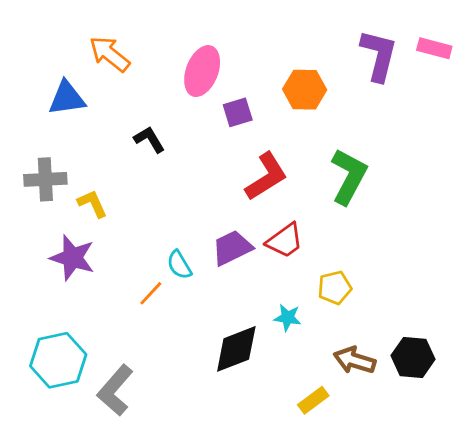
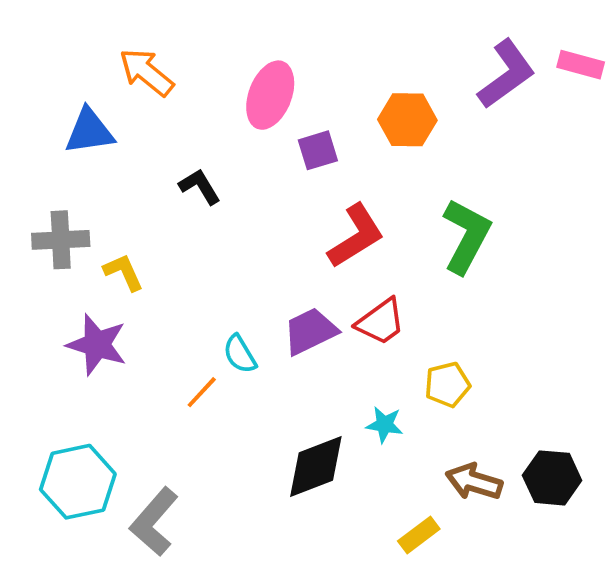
purple L-shape: (379, 55) -> (506, 74), turned 40

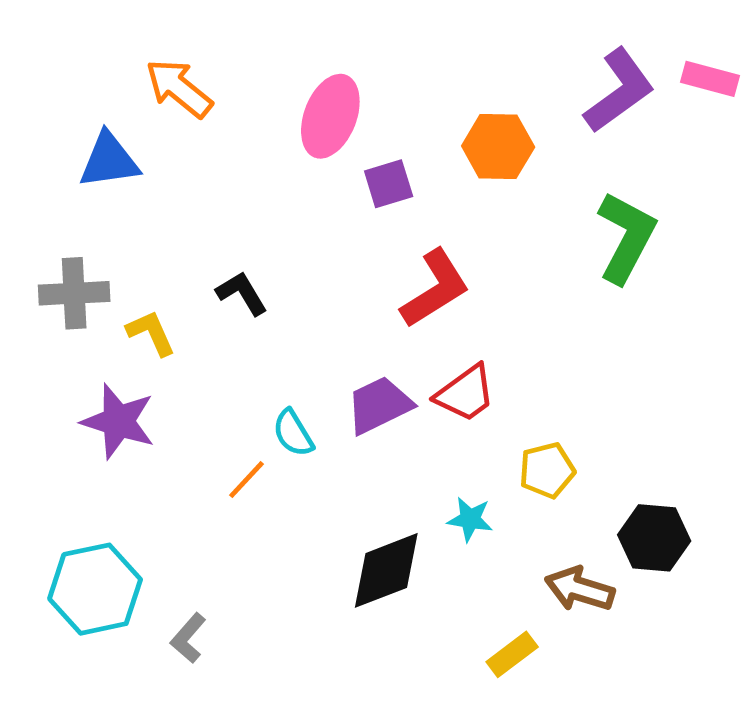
black L-shape: (200, 187) -> (242, 293), moved
green L-shape: (466, 236) -> (626, 237), moved
black hexagon: (552, 478) -> (654, 538), moved
gray L-shape: (154, 522) -> (188, 638), size x0.6

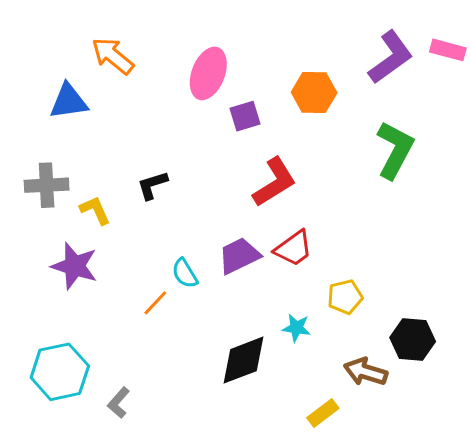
black L-shape: (242, 293) -> (152, 185), turned -76

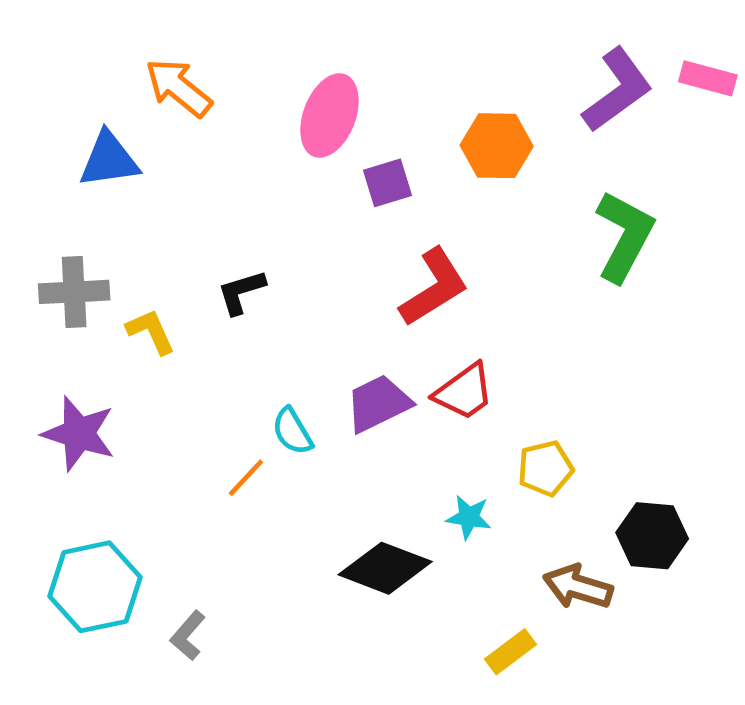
purple star: (75, 266) -> (79, 434), moved
black diamond: (244, 360) -> (385, 568), turned 42

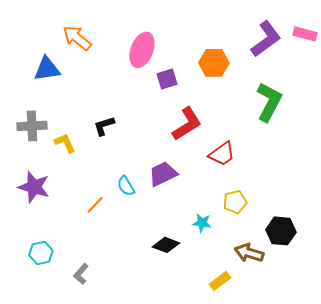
red trapezoid: (464, 392) -> (222, 154), moved
orange line: (246, 478) -> (95, 205), moved
black diamond: (385, 568) -> (166, 245), size x0.7
cyan hexagon: (95, 587) -> (41, 253), size x0.6

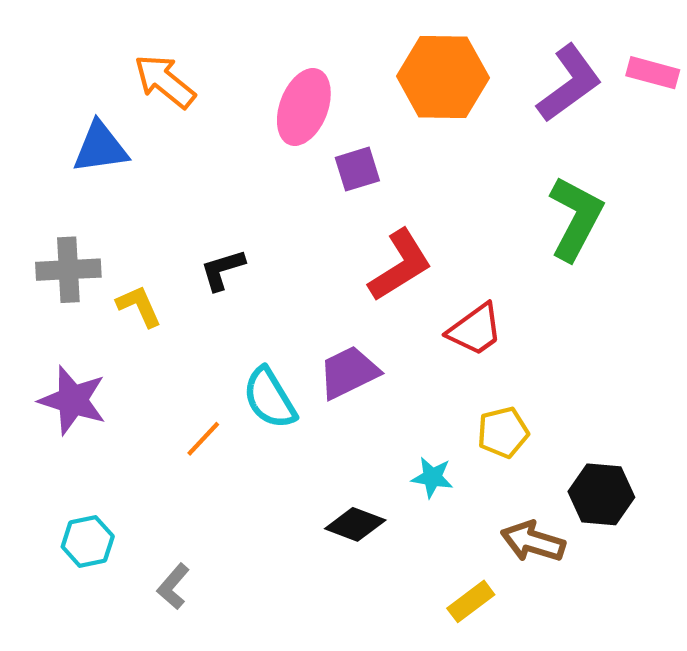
orange hexagon: (214, 63) -> (443, 77), moved, size x1.4
cyan semicircle: (126, 186) -> (270, 398), size x1.4

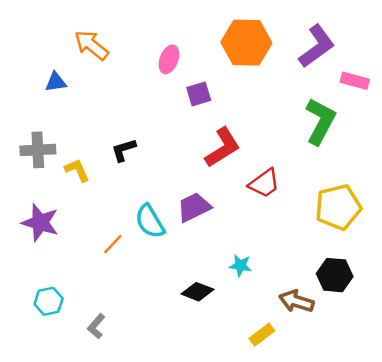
pink rectangle: (653, 73) -> (355, 81), moved
pink ellipse: (304, 107) -> (169, 59), size x0.7
blue triangle: (100, 148) -> (56, 82), size x0.7
yellow pentagon: (503, 432) -> (338, 207), moved, size x1.6

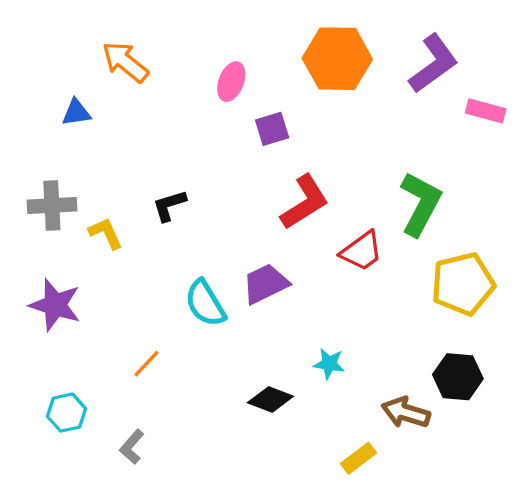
green L-shape: (320, 121) -> (420, 204), moved
orange line: (113, 244) -> (146, 364), moved

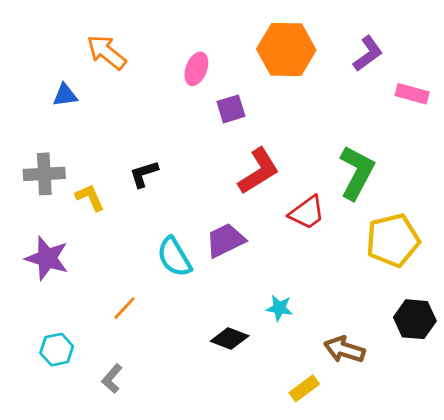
purple L-shape: (433, 64) -> (368, 54), size x0.7
black hexagon: (458, 377) -> (415, 319), moved

